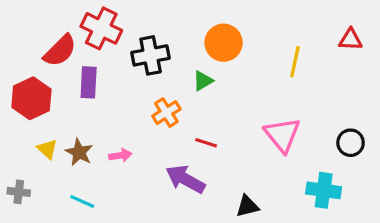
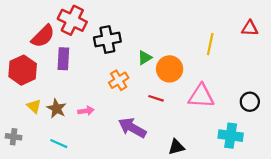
orange circle: (224, 43) -> (170, 69), moved
pink triangle: (282, 135) -> (201, 96), turned -48
red line: (206, 143) -> (156, 98), moved

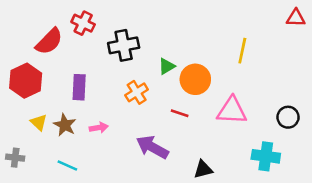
red cross: (72, 20) -> (83, 23), size x0.7
red triangle: (250, 28) -> (296, 18), moved
purple rectangle: (63, 59) -> (79, 87), moved

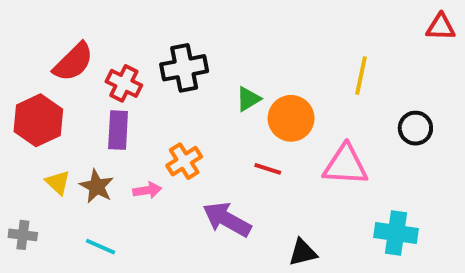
red cross: (83, 23) -> (124, 83), moved
orange cross: (137, 92) -> (184, 161), moved
black circle: (288, 117) -> (415, 128), moved

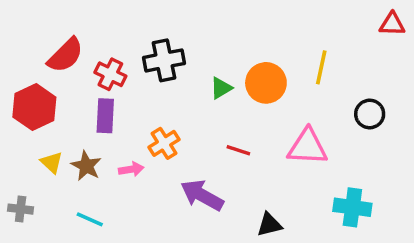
orange circle: (291, 118) -> (266, 83), moved

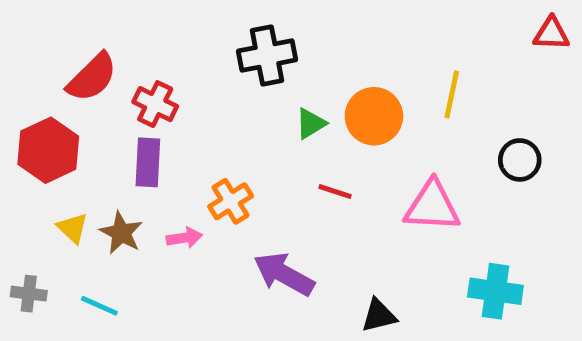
black cross: (164, 60) -> (267, 55), moved
red line: (238, 150) -> (335, 192), moved
cyan line: (90, 219) -> (99, 306), moved

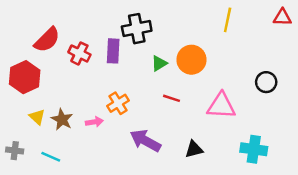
yellow line: (452, 94) -> (228, 20), moved
purple rectangle: (148, 162) -> (113, 51), moved
black triangle: (379, 315) -> (194, 149), moved

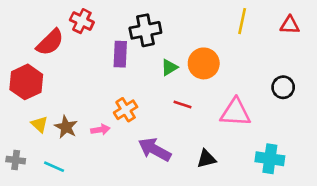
red triangle: (282, 17) -> (290, 25), moved
red cross: (79, 53) -> (82, 21), moved

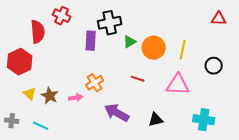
yellow line: (242, 21) -> (183, 50), moved
red semicircle: (50, 42) -> (38, 32), turned -50
green triangle: (169, 67) -> (130, 42), moved

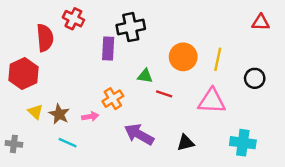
green triangle: (130, 42) -> (145, 76), moved, turned 40
cyan line: (41, 126) -> (68, 143), moved

